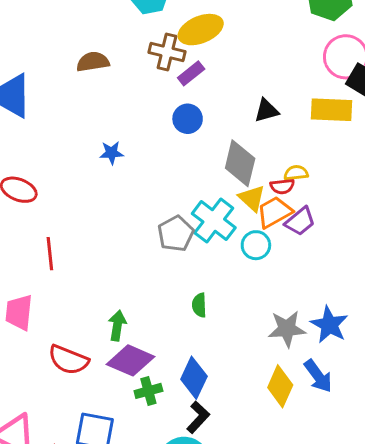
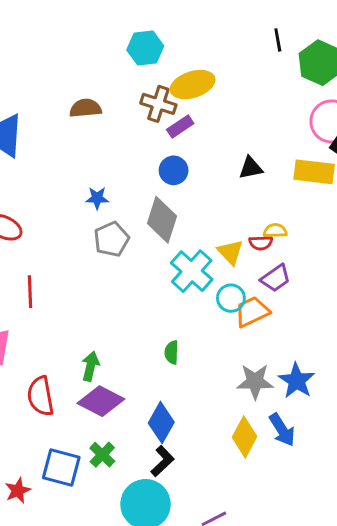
gray diamond: (240, 163) -> (162, 220), moved
orange trapezoid: (274, 212) -> (252, 312), moved
gray pentagon: (176, 234) -> (111, 239), moved
red semicircle: (68, 360) -> (41, 396), turned 54
green cross: (148, 391) -> (102, 455), moved, turned -35

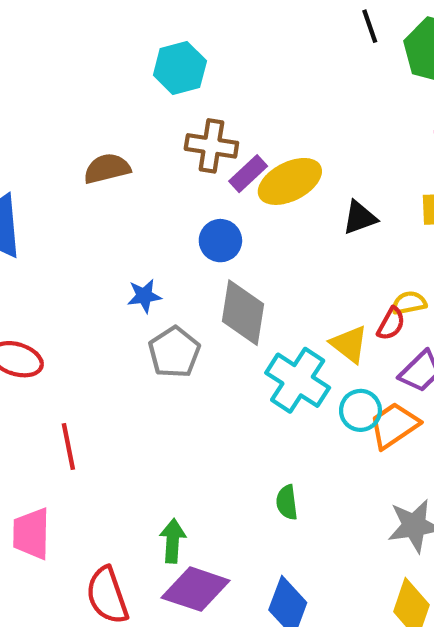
yellow ellipse: (193, 85) -> (290, 181), moved
blue circle: (174, 170) -> (220, 241), moved
red semicircle: (261, 243) -> (391, 324), turned -50

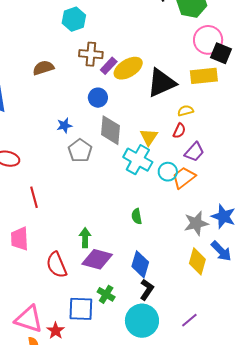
black triangle: (360, 218) -> (161, 83), size x1.8
yellow semicircle: (409, 303) -> (186, 111), moved
yellow triangle: (349, 344) -> (149, 137), moved, turned 30

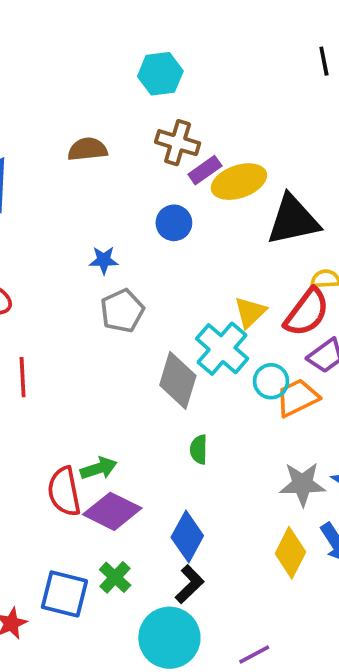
gray diamond: (111, 130) -> (178, 380), moved
red semicircle: (179, 131) -> (307, 312), size x1.8
green arrow: (85, 238) -> (99, 468), turned 60
red semicircle: (57, 265) -> (64, 492), moved

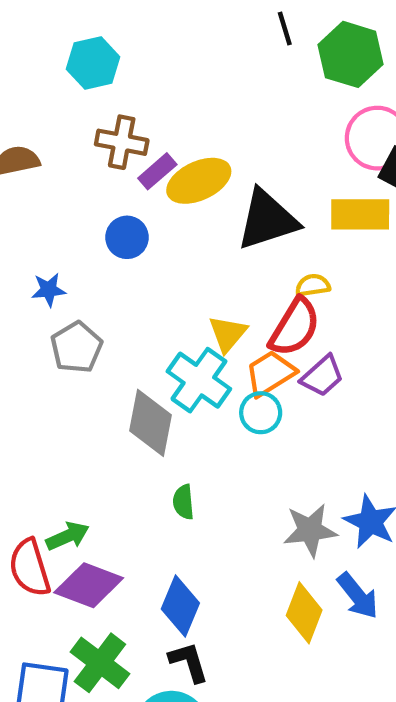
orange trapezoid: (297, 398) -> (270, 373), moved
green cross: (115, 577) -> (100, 663), size x1.5
black L-shape: (190, 584) -> (189, 662), turned -57

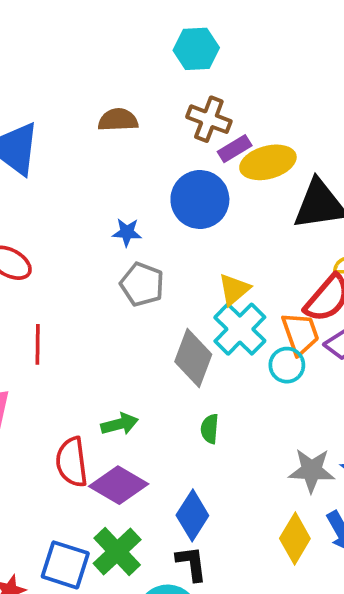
blue circle: (127, 237) -> (200, 200), size x1.6
yellow triangle: (228, 334) -> (234, 289), moved
gray pentagon: (76, 347) -> (142, 284), turned -30
orange trapezoid: (270, 373) -> (300, 334), turned 93
green arrow: (68, 536) -> (120, 424), moved

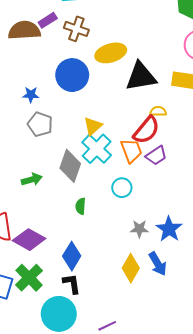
brown semicircle: (118, 120) -> (24, 30), size x1.4
purple rectangle: (235, 149) -> (48, 20), moved
cyan circle: (287, 365) -> (122, 188), moved
green arrow: (120, 424) -> (32, 179), moved
gray star: (312, 470) -> (139, 229), size x0.7

